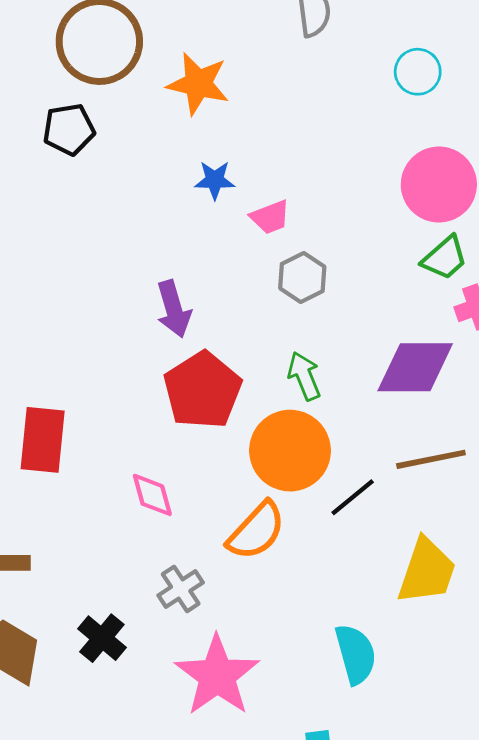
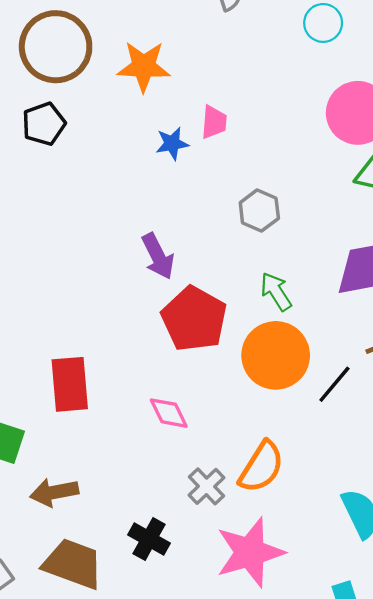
pink trapezoid: (270, 217) -> (214, 122), moved, turned -54
orange semicircle: (256, 531) -> (261, 467), moved
pink star: (217, 676) -> (250, 552), turned 30

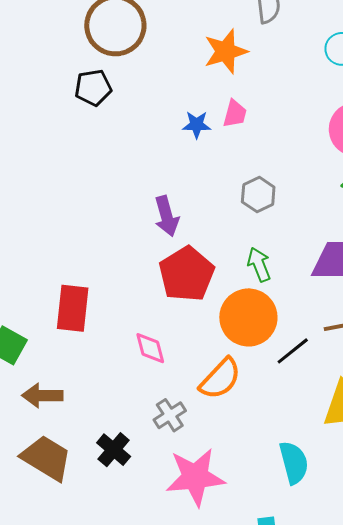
orange star: (144, 66) -> (226, 51), moved, turned -30
orange semicircle: (261, 467) -> (220, 379), moved

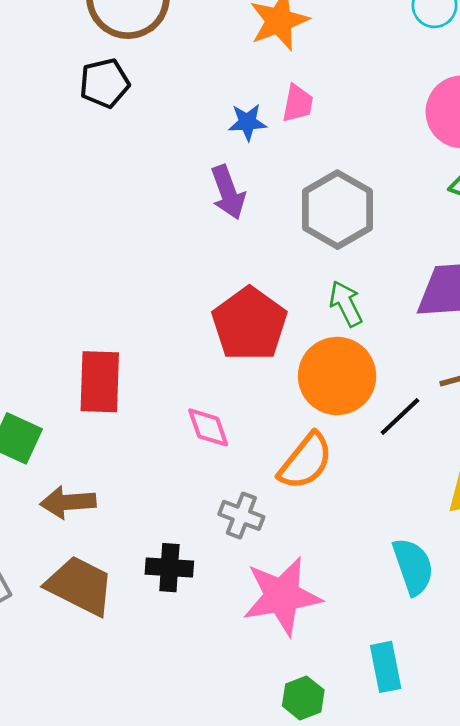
gray hexagon: (258, 194) -> (337, 210), size x1.6
purple arrow: (167, 216) -> (228, 192), moved
gray cross: (170, 415) -> (241, 515), turned -32
black cross: (114, 450) -> (169, 568), turned -32

